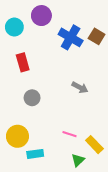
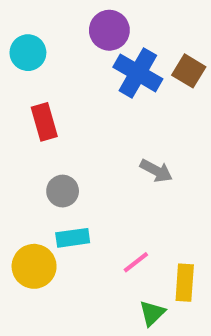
purple circle: (41, 16) -> (109, 30), moved
pink line: (70, 134) -> (136, 262), turned -56
yellow rectangle: (94, 145) -> (185, 283), turned 48
cyan rectangle: (35, 154) -> (73, 238), moved

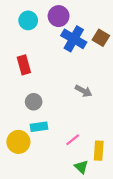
cyan circle: (28, 53) -> (28, 20), moved
green triangle: (152, 313) -> (81, 167), turned -32

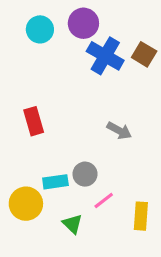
red rectangle: (24, 65) -> (34, 121), moved
gray circle: (34, 102) -> (85, 174), moved
green triangle: (81, 167) -> (73, 224), moved

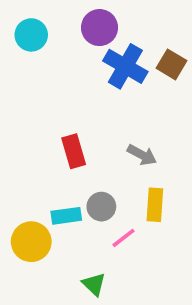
cyan circle: (40, 29) -> (31, 35), moved
red rectangle: (34, 121) -> (74, 151), moved
yellow rectangle: (141, 216) -> (155, 205), moved
green triangle: (73, 224) -> (94, 284), moved

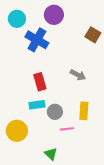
blue cross: (125, 66) -> (37, 40), moved
gray arrow: (142, 155) -> (78, 75), moved
cyan rectangle: (66, 216) -> (37, 105), moved
pink line: (124, 238) -> (67, 129), turned 32

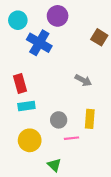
red rectangle: (40, 82) -> (20, 83), moved
cyan rectangle: (37, 105) -> (26, 106), moved
yellow circle: (17, 131) -> (30, 140), moved

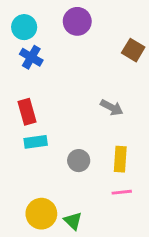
blue cross: (39, 43) -> (31, 57), moved, size x0.7
pink line: (71, 138) -> (122, 192), moved
yellow circle: (30, 140) -> (41, 214), moved

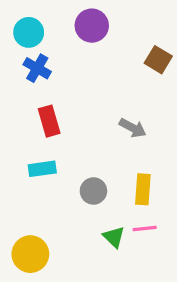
red rectangle: (27, 112) -> (49, 121), moved
yellow circle: (41, 214) -> (30, 254), moved
green triangle: (73, 221) -> (114, 237), moved

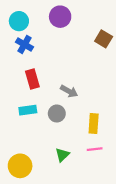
gray arrow: (133, 128) -> (69, 91), moved
gray circle: (93, 191) -> (57, 113), moved
green triangle: (114, 237) -> (62, 155), moved, turned 32

